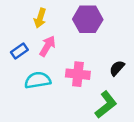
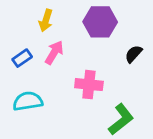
black semicircle: (117, 68) -> (134, 54), moved
cyan semicircle: (38, 80) -> (28, 101), moved

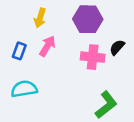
blue rectangle: (22, 58) -> (19, 51), turned -35
pink cross: (89, 85) -> (93, 57), moved

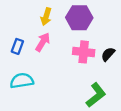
yellow arrow: (40, 18) -> (46, 17), moved
black semicircle: (117, 47) -> (108, 54), moved

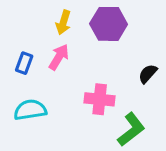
pink cross: (84, 52) -> (100, 99), moved

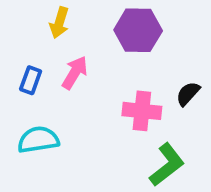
yellow arrow: (63, 22) -> (59, 23), moved
pink cross: (100, 99) -> (142, 111), moved

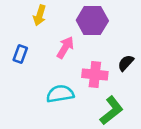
pink arrow: (75, 73) -> (65, 48), moved
cyan semicircle: (38, 140) -> (60, 94), moved

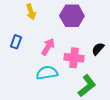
yellow arrow: (40, 15) -> (31, 12), turned -35
pink arrow: (65, 48) -> (48, 47), moved

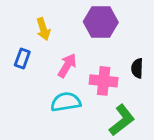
yellow arrow: (31, 12) -> (43, 29), moved
black semicircle: (98, 49) -> (137, 68), turned -40

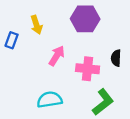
blue rectangle: (22, 58) -> (12, 40), moved
cyan semicircle: (66, 102) -> (50, 100), moved

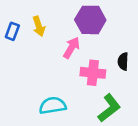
blue rectangle: (12, 40) -> (12, 31), moved
pink arrow: (57, 56) -> (71, 48), moved

